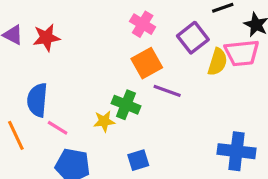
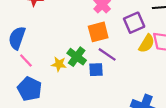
blue square: (138, 160) -> (96, 70), moved

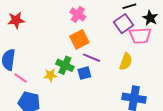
purple square: (134, 23) -> (123, 24), moved
yellow semicircle: (147, 44) -> (126, 62), moved

